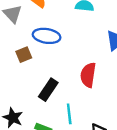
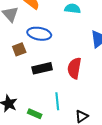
black rectangle: (48, 90) -> (42, 68), moved, turned 42

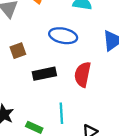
blue ellipse: (39, 34) -> (63, 36), moved

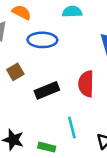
blue ellipse: (63, 36) -> (42, 40), moved

